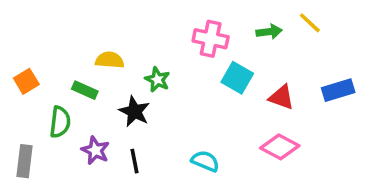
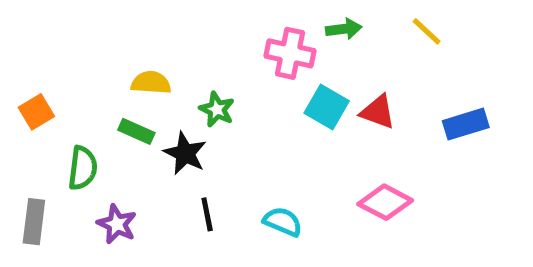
green arrow: (269, 32) -> (344, 29), moved
green rectangle: (85, 90) -> (136, 131), moved
red triangle: (281, 97) -> (378, 112), moved
purple star: (95, 150) -> (117, 224), moved
black line: (134, 161) -> (207, 214), moved

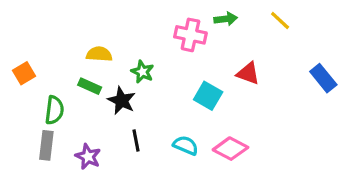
cyan square: (327, 107) -> (208, 96), moved
blue rectangle: (466, 124) -> (323, 78), moved, turned 68
pink diamond: (385, 202) -> (230, 149), moved
gray rectangle: (34, 222) -> (46, 145), moved
purple star: (117, 224) -> (88, 157), moved

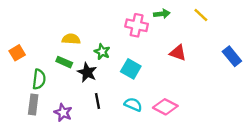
cyan square: (208, 96) -> (131, 69), moved

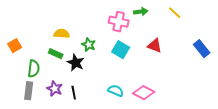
cyan square: (131, 69) -> (121, 50), moved
black line: (98, 101) -> (74, 93), moved
purple star: (63, 113) -> (55, 89), moved

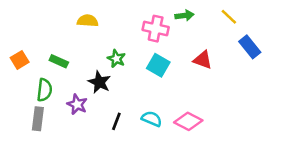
yellow semicircle: (62, 34) -> (88, 21), moved
blue rectangle: (202, 49) -> (250, 47), moved
green rectangle: (56, 54) -> (59, 61), moved
purple star: (55, 89) -> (77, 104), moved
black line: (74, 93) -> (116, 121), moved, turned 32

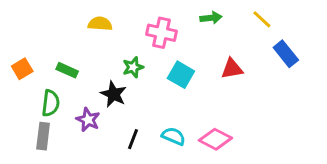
pink cross: (156, 29) -> (161, 33), moved
green star: (116, 59) -> (133, 67), turned 30
red triangle: (203, 60) -> (232, 69), turned -30

